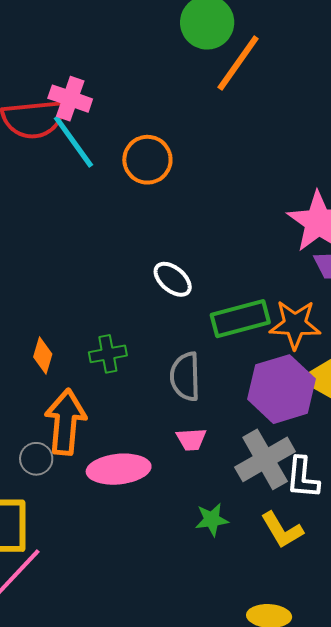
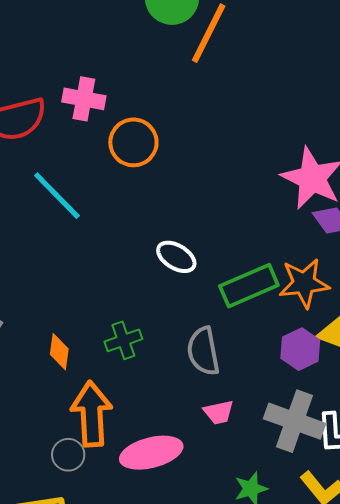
pink cross: (70, 99) -> (84, 99), moved
cyan line: (73, 142) -> (57, 196), moved
purple hexagon: (281, 389) -> (300, 349), size x0.6
gray cross: (265, 459) -> (295, 421), turned -32

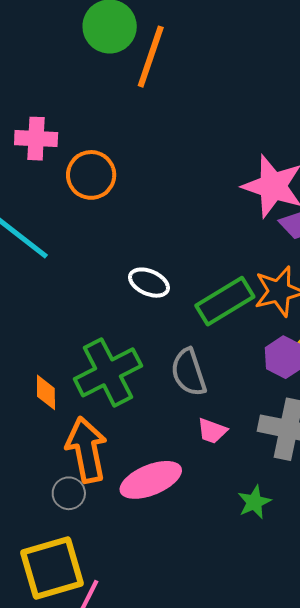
green cross: (123, 340) -> (108, 372), size x1.8
pink trapezoid: (219, 412) -> (212, 431), turned 40

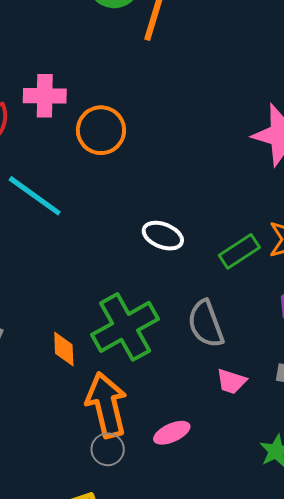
green rectangle: (225, 301) -> (239, 251), size x0.7
pink ellipse: (151, 480) -> (172, 433), size x0.6
gray circle: (69, 493) -> (108, 449), moved

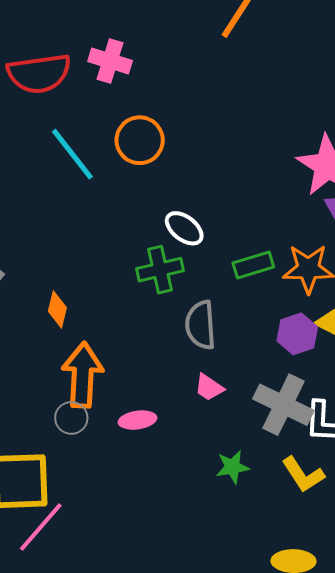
orange circle: (101, 130) -> (140, 140), moved
green cross: (125, 327) -> (160, 270), moved, size x0.7

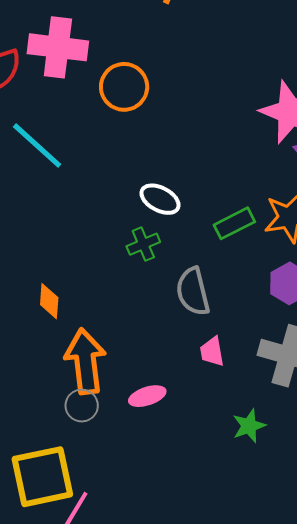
pink cross: (110, 61) -> (58, 47), size x1.4
orange circle: (140, 140) -> (124, 87), moved
green cross: (160, 270) -> (143, 244), size x0.7
pink trapezoid: (209, 388) -> (212, 352), turned 56

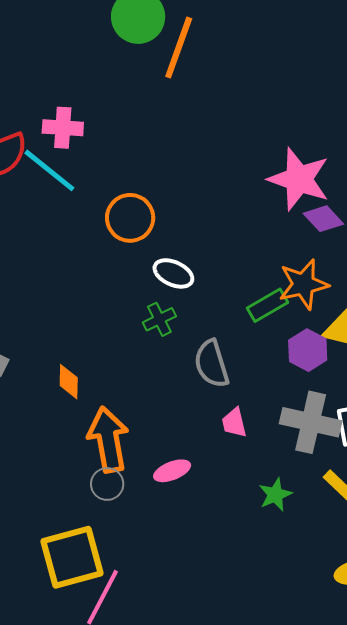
pink cross: (58, 47) -> (63, 128), size x0.7
orange circle: (124, 87) -> (130, 218), moved
cyan line: (37, 146) -> (49, 170), moved
green rectangle: (234, 223) -> (267, 305), moved

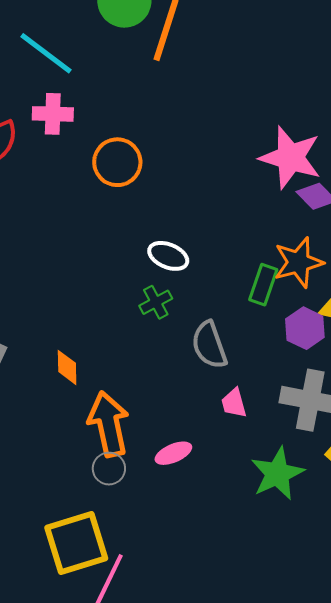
cyan line: (49, 170) -> (46, 53), moved
orange circle: (130, 218) -> (117, 162), moved
green rectangle: (267, 305) -> (263, 285), turned -39
green star: (275, 495) -> (277, 474), size x1.6

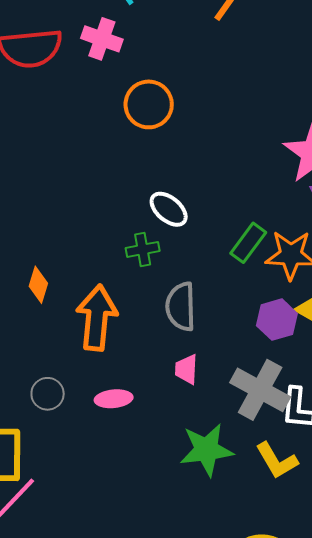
green rectangle: (263, 285) -> (248, 243), moved
orange arrow: (109, 424) -> (97, 318), moved

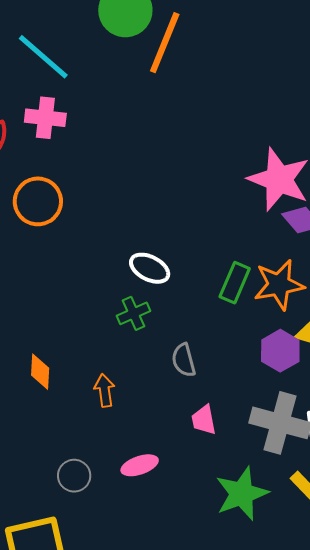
orange circle: (149, 104) -> (38, 201), moved
gray semicircle: (181, 307) -> (184, 360), size x0.7
orange arrow: (97, 318) -> (105, 390), size x0.5

